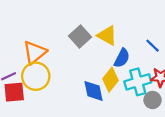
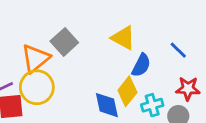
gray square: (80, 37) -> (64, 42), moved
cyan cross: (138, 82) -> (152, 105), moved, size x0.7

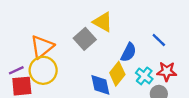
yellow triangle: (123, 38) -> (103, 22), moved
gray square: (64, 42) -> (85, 39), moved
cyan cross: (152, 105) -> (144, 76), moved, turned -36

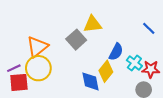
yellow triangle: (103, 22) -> (93, 24), turned -36
blue line: (159, 40) -> (149, 28), moved
cyan cross: (144, 76) -> (134, 63), moved

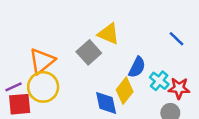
yellow triangle: (93, 24) -> (109, 34), turned 30

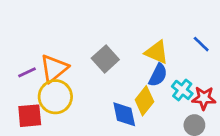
yellow triangle: (109, 34) -> (157, 52), moved
purple line: (13, 87) -> (27, 72), moved

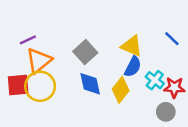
purple line: (27, 72) -> (28, 40), moved
blue diamond: (124, 114) -> (90, 84), moved
red square: (30, 116) -> (18, 85), moved

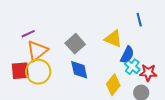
blue line: (172, 39) -> (139, 20), moved, turned 32
blue semicircle: (133, 67) -> (127, 55), moved
yellow diamond: (121, 90) -> (113, 85), moved

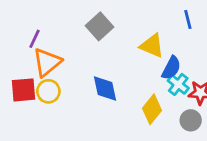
purple line: (28, 34) -> (35, 39), turned -40
gray square: (75, 44) -> (99, 26), moved
yellow circle: (38, 72) -> (48, 91), size x0.7

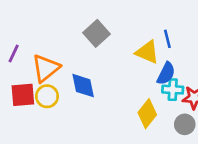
blue line: (188, 19) -> (167, 39), moved
purple line: (35, 39) -> (14, 53), moved
cyan cross: (178, 84) -> (173, 90), turned -35
blue diamond: (105, 89) -> (83, 86), moved

